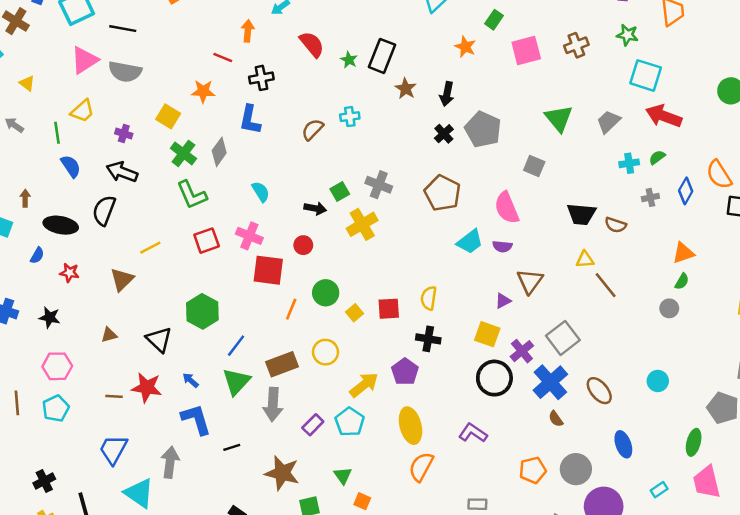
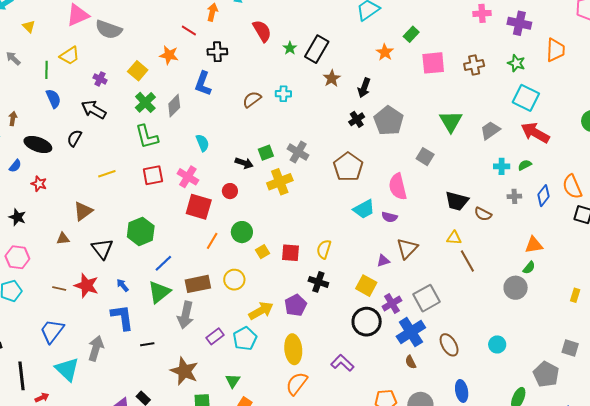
black semicircle: (104, 210) -> (74, 138), size x0.7
brown triangle: (122, 279) -> (83, 211), moved
gray circle: (669, 308) -> (516, 288), size x1.5

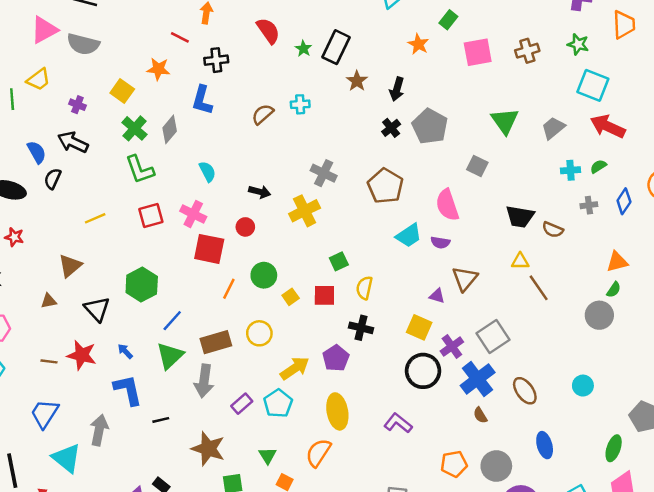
blue semicircle: (53, 99) -> (37, 152), moved
green square: (266, 153) -> (339, 261), moved
purple triangle: (383, 261) -> (437, 296), turned 40
orange semicircle: (297, 384) -> (318, 453), moved

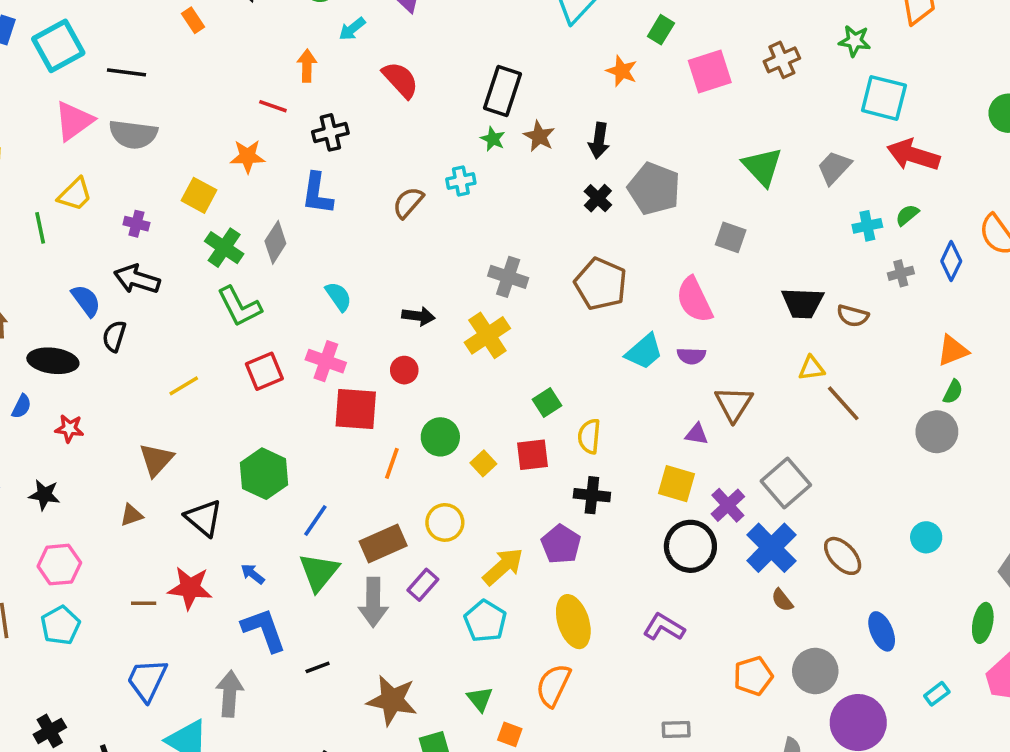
green star: (303, 49) -> (493, 139), moved
purple rectangle: (242, 404) -> (423, 585), moved

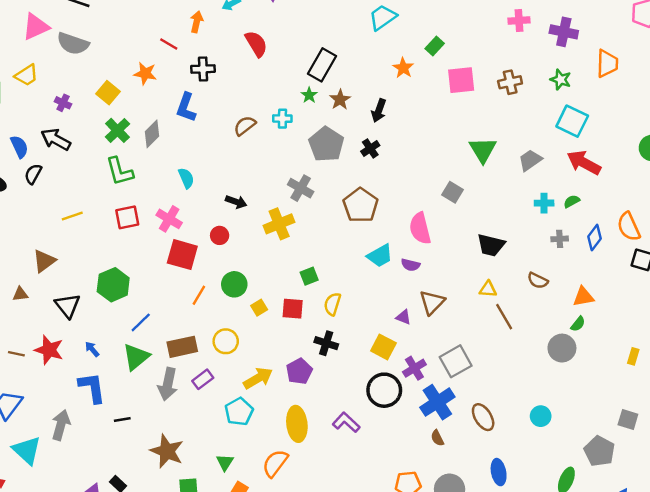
gray pentagon: (654, 189) -> (326, 144), moved
brown semicircle: (853, 316) -> (538, 281), moved
purple L-shape: (664, 627) -> (346, 422), moved

